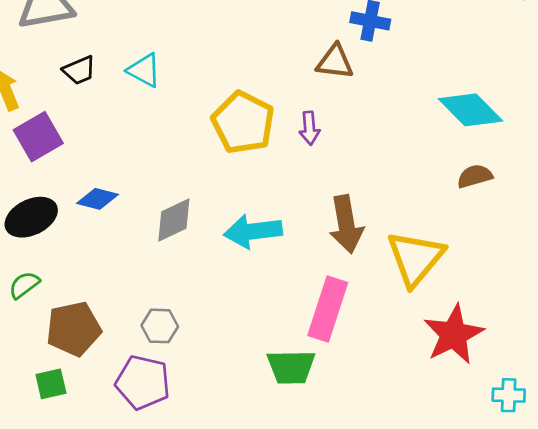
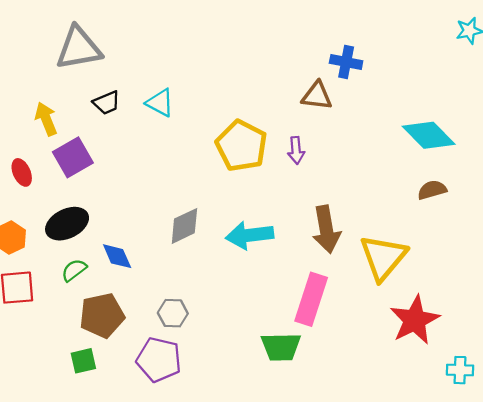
blue diamond: (98, 199) -> (117, 256), moved, turned 52
green semicircle: (24, 285) -> (74, 270), moved

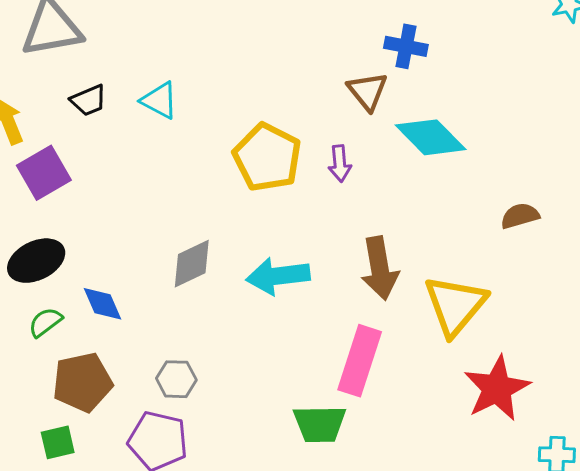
brown triangle: (317, 96) -> (367, 91), turned 44
cyan diamond: (429, 135) -> (431, 137), moved

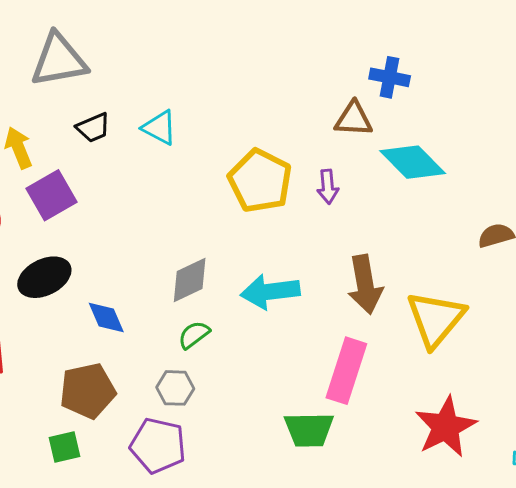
brown triangle: (367, 91) -> (354, 119), turned -48
green semicircle: (45, 322) -> (194, 335), moved
red star: (497, 388) -> (446, 427), moved

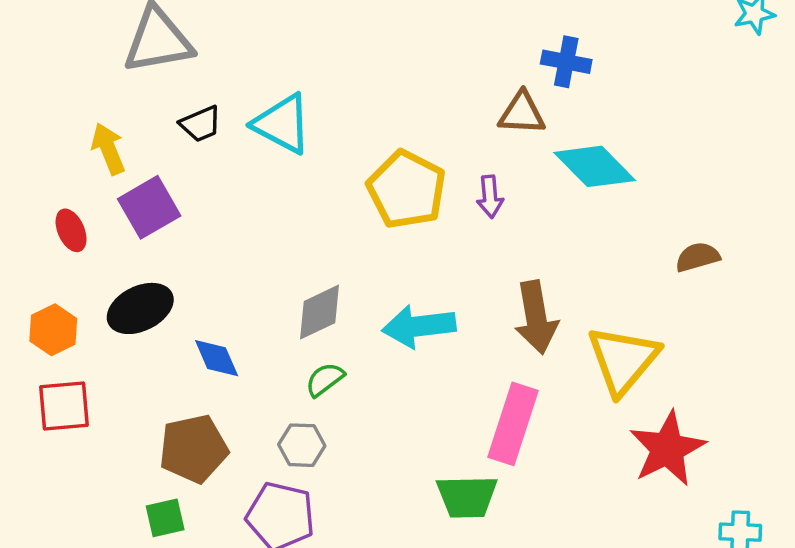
cyan triangle: (159, 128) -> (282, 124), size x1.4
red star: (446, 427) -> (667, 449), moved

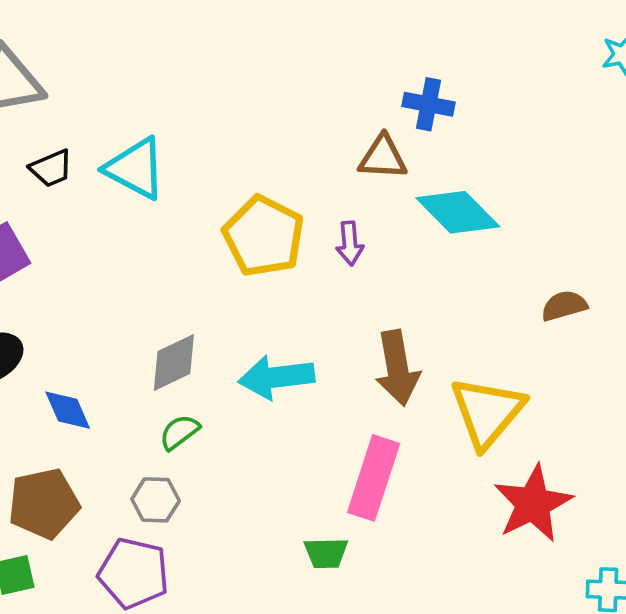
green trapezoid: (467, 497) -> (326, 553), size x0.7

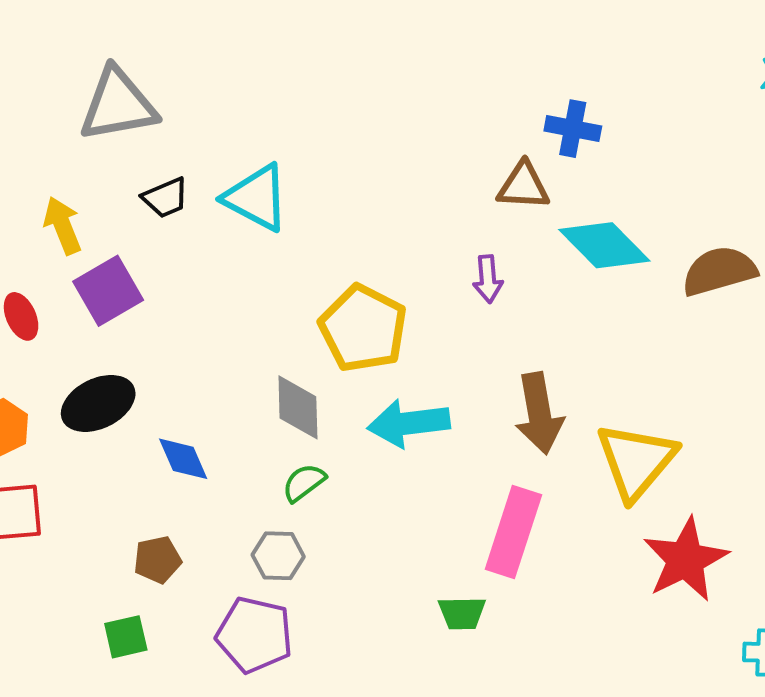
yellow pentagon: (264, 236) -> (363, 328), moved
brown semicircle: (564, 306) -> (719, 271), moved, size x1.5
gray diamond: (174, 363) -> (298, 407), turned -66
brown pentagon: (44, 504) -> (157, 560), size x0.6

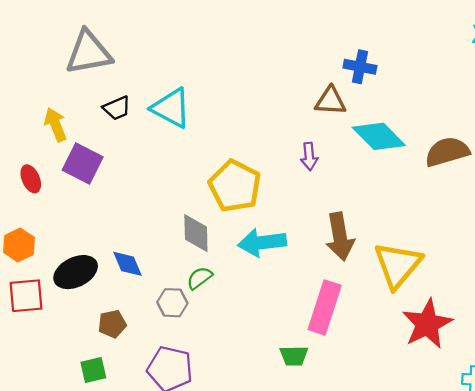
purple square: (108, 291) -> (83, 164), turned -33
black ellipse: (98, 403) -> (76, 272), moved
gray hexagon: (278, 556) -> (172, 303), moved

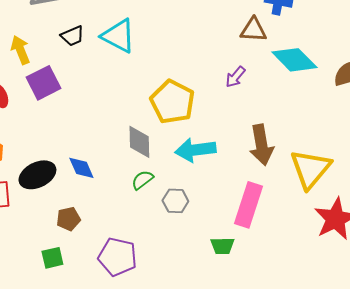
purple arrow: (309, 156) -> (235, 77), turned 45
purple square: (83, 164) -> (43, 83), turned 36
gray hexagon: (172, 303) -> (175, 201), moved

